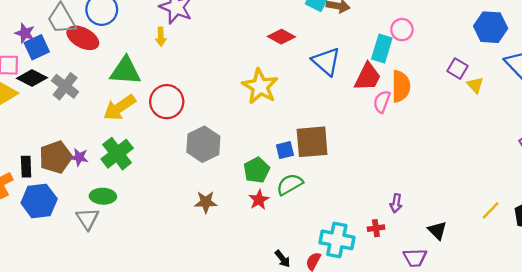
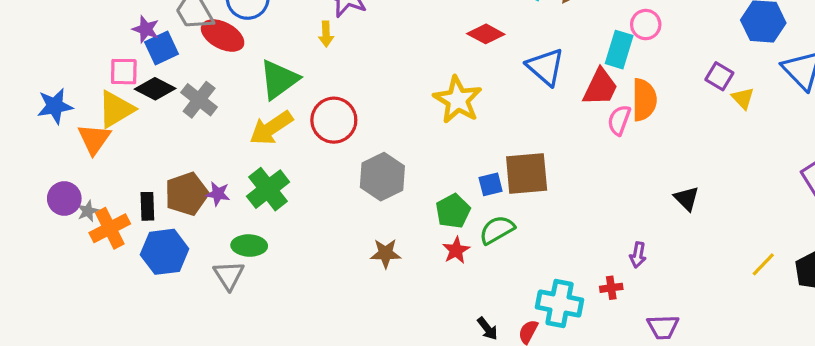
green triangle: (125, 71) -> (279, 79), turned -40
black triangle: (437, 230) -> (686, 198), moved

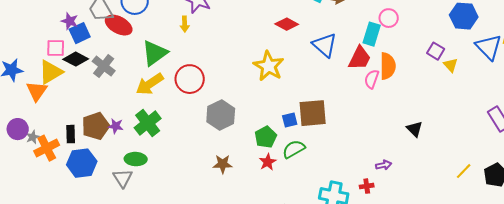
purple arrow: (638, 255) -> (384, 165), turned -112

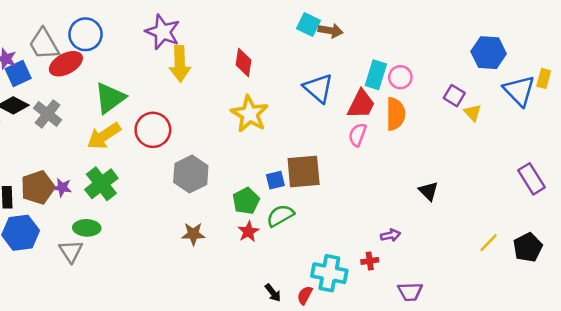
pink circle: (389, 18) -> (400, 77), moved
yellow arrow: (185, 24) -> (180, 64), moved, size x1.8
red diamond: (287, 24) -> (244, 62), moved, turned 70
red ellipse: (119, 25) -> (66, 64), turned -56
pink semicircle: (372, 79) -> (357, 135), moved

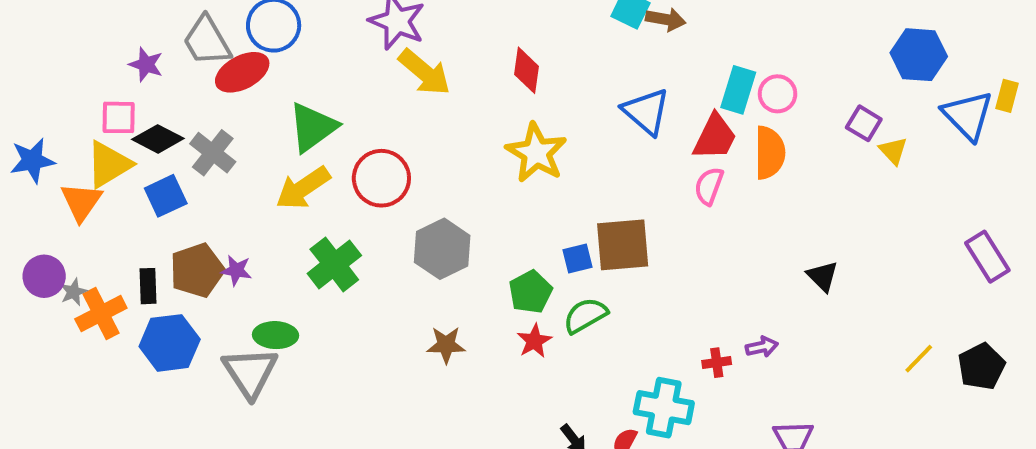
yellow arrow: (180, 64) -> (425, 72), turned -48
blue square: (18, 74) -> (166, 196), moved
green cross: (101, 184) -> (334, 264), moved
gray triangle: (71, 251) -> (250, 372), size x1.4
red cross: (370, 261) -> (717, 363), moved

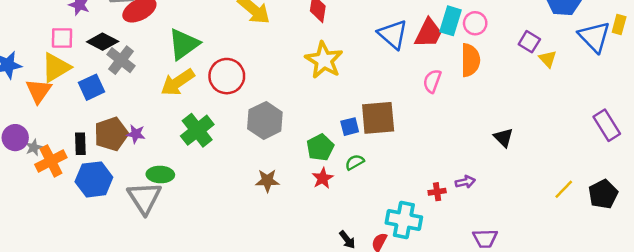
red trapezoid: (715, 137) -> (428, 33), moved
black diamond: (158, 139) -> (103, 42), moved
green semicircle: (585, 315) -> (355, 162), size x0.7

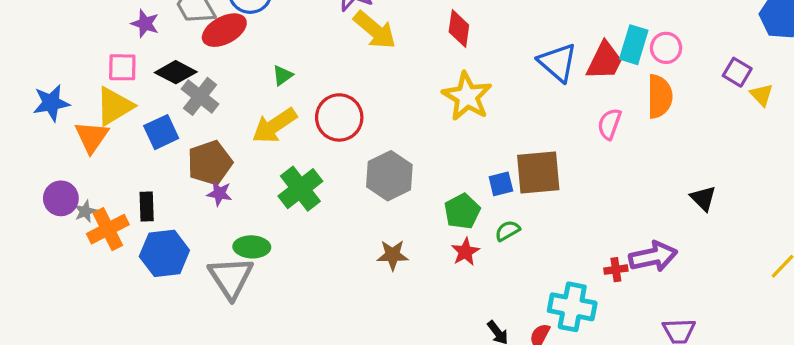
green triangle: (184, 44) -> (283, 75), size x0.5
brown pentagon: (111, 134) -> (210, 163), moved
purple arrow: (465, 182) -> (653, 257), size x1.8

